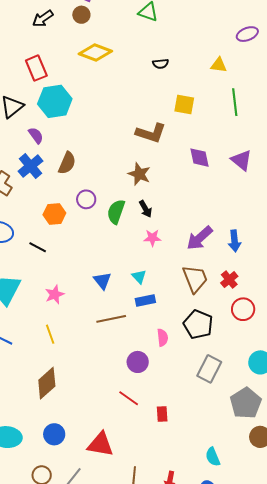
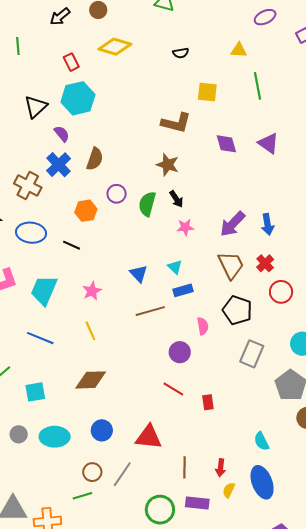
red rectangle: (36, 68) -> (71, 62), moved, size x0.7
brown diamond: (47, 383) -> (91, 380), turned 44

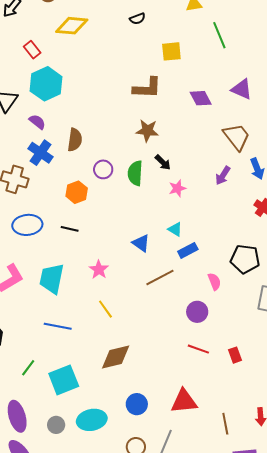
purple arrow: (232, 224) -> (223, 176), size x0.7
brown trapezoid: (231, 265) -> (237, 137), moved
cyan square: (35, 392) -> (64, 380), size x1.4

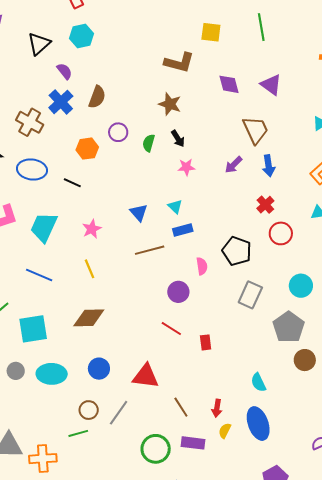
cyan hexagon: (46, 84) -> (82, 36), size x0.7
green semicircle: (135, 173) -> (149, 143), size x0.7
brown line: (225, 424) -> (181, 407), turned -35

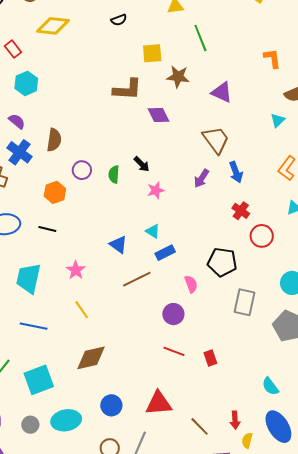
purple diamond: (229, 84) -> (158, 115), moved
brown star: (170, 104) -> (178, 77), moved

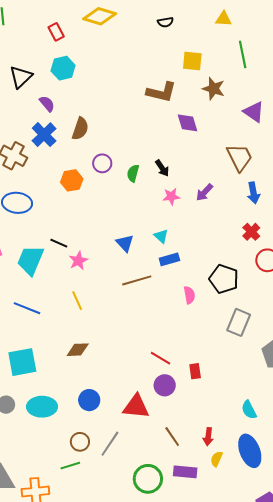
purple arrow: (201, 178) -> (204, 192), moved
black line: (47, 229) -> (59, 243), moved
purple circle: (173, 314) -> (165, 385), moved
brown diamond: (91, 358) -> (78, 350), size x0.7

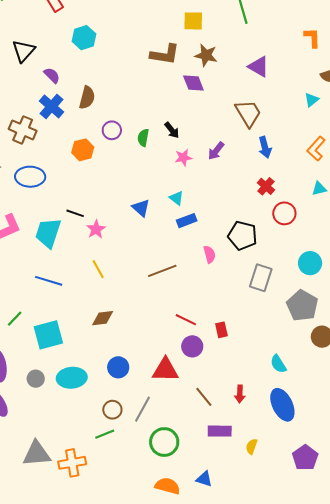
cyan hexagon: (63, 68) -> (84, 38), moved
brown star: (214, 89) -> (206, 55), moved
brown line: (137, 280) -> (162, 271), moved
yellow semicircle: (217, 459) -> (252, 446), moved
green circle: (148, 479) -> (164, 442), moved

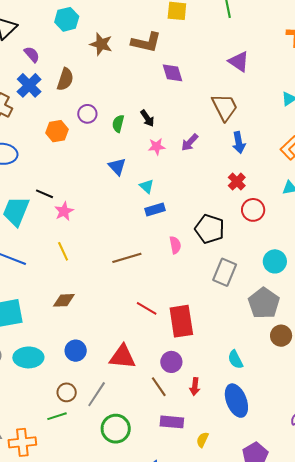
brown star: (206, 55) -> (101, 44), moved
blue triangle: (141, 208) -> (117, 167), moved
red rectangle: (221, 330) -> (181, 321), size x2.0
purple circle: (192, 346) -> (171, 362), moved

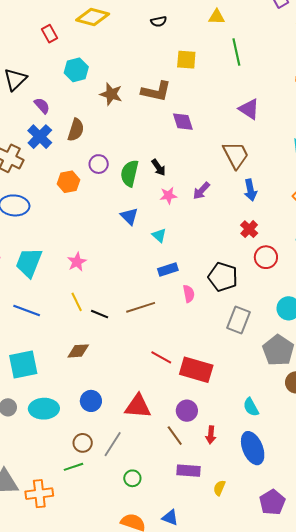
green semicircle: (118, 124) -> (130, 173), size x1.5
black line: (44, 194) -> (100, 314), moved
blue rectangle: (155, 210) -> (168, 270), moved
red rectangle: (181, 321) -> (196, 370), turned -64
green circle: (116, 429) -> (132, 478), size x0.6

